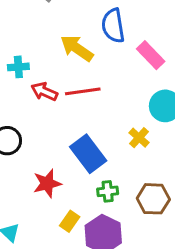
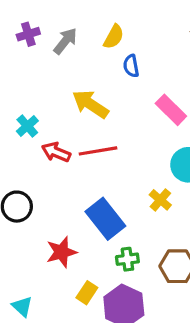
blue semicircle: (113, 26) -> (131, 66), moved, size x0.6
cyan cross: (18, 67) -> (27, 126), turned -36

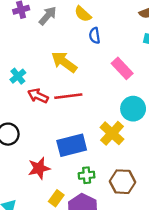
yellow semicircle: (114, 37) -> (83, 14), turned 102
yellow cross: (160, 200) -> (112, 133), size x1.5
blue rectangle: (105, 219) -> (72, 145), turned -68

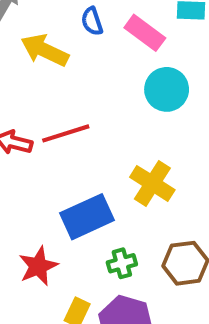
yellow arrow: (64, 62) -> (45, 50), moved
pink rectangle: (122, 68) -> (145, 33), moved
cyan circle: (133, 109) -> (167, 89), moved

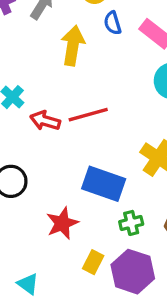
yellow arrow: (45, 50) -> (73, 46), turned 72
blue rectangle: (87, 217) -> (104, 184), turned 42

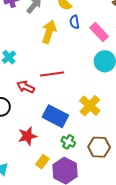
red arrow: (45, 121) -> (26, 87), moved
green cross: (131, 223) -> (68, 142), turned 32

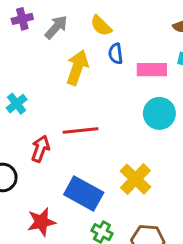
pink rectangle: (99, 32) -> (152, 70), turned -48
red arrow: (26, 87) -> (40, 149), turned 84

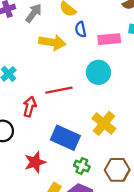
yellow arrow: (77, 67) -> (52, 42), turned 85
cyan circle: (159, 113) -> (98, 72), moved

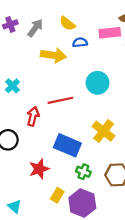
blue semicircle: (81, 29) -> (80, 42), turned 96
pink rectangle: (109, 39) -> (110, 33), moved

